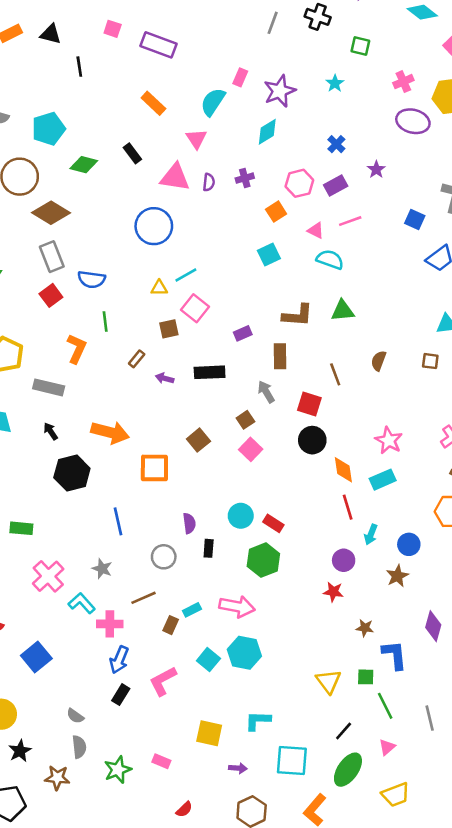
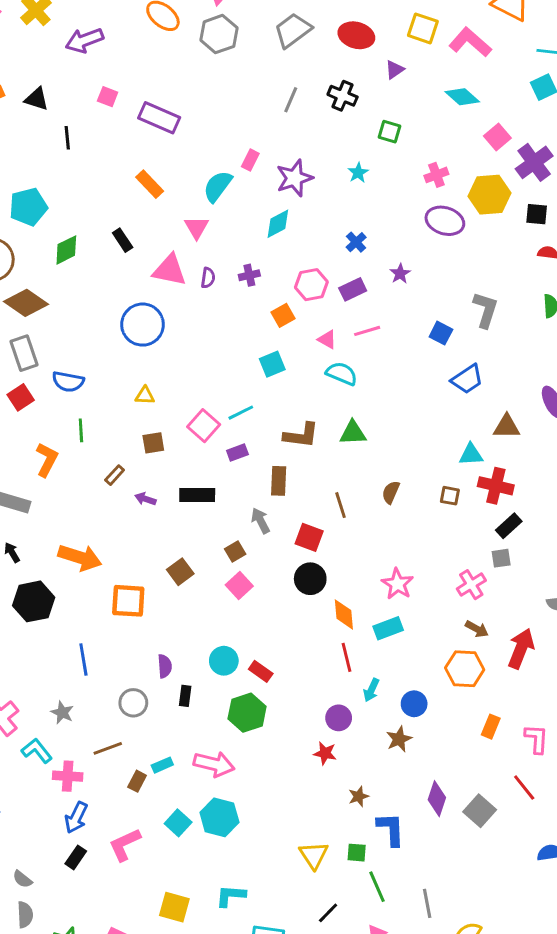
green diamond: (84, 165) -> (66, 250), turned -44
cyan line: (186, 275) -> (241, 413), moved
pink square: (195, 308) -> (204, 426), moved
brown star: (365, 628) -> (359, 796), turned -30

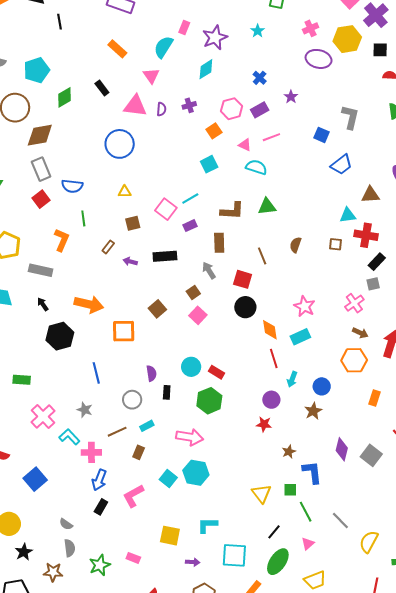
brown diamond: (26, 303) -> (40, 135), turned -40
cyan rectangle: (162, 765) -> (147, 426), moved
gray line: (427, 903) -> (340, 520), turned -30

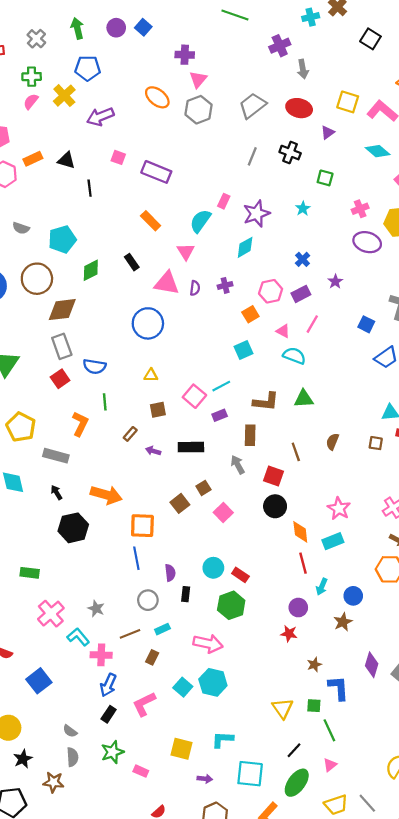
pink line: (271, 137) -> (312, 324), turned -42
brown square: (193, 293) -> (203, 488), moved
blue line: (96, 373) -> (136, 558), moved
gray line: (340, 520) -> (367, 803), moved
green star: (100, 565) -> (112, 752), moved

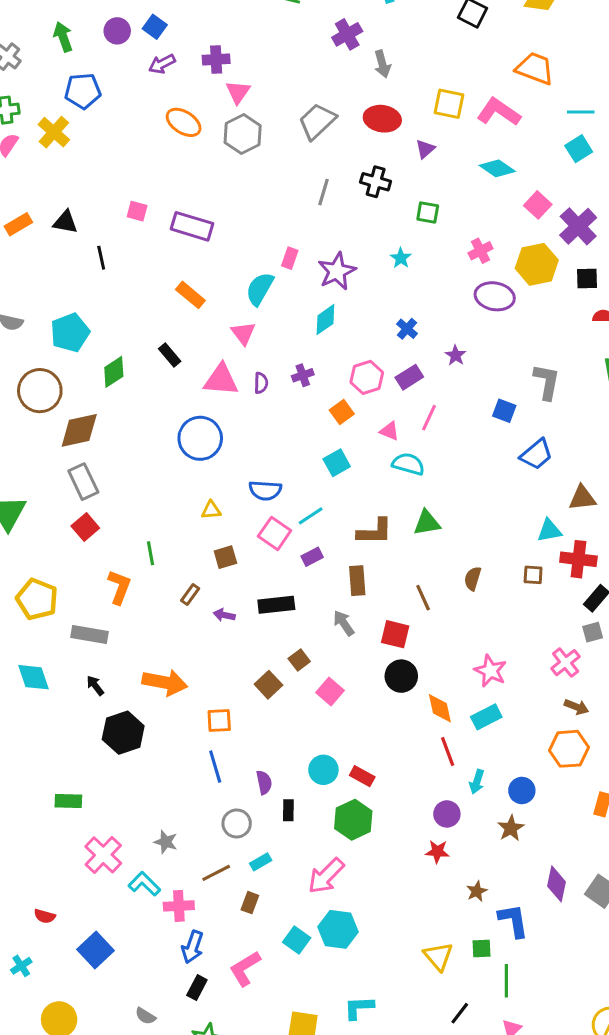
purple arrow: (100, 117) -> (162, 64), moved, size x0.7
blue semicircle: (95, 366) -> (265, 490), moved
orange square: (142, 526) -> (219, 721), size x0.7
pink arrow: (208, 644) -> (326, 876), turned 128
green line: (329, 730) -> (506, 981), turned 30

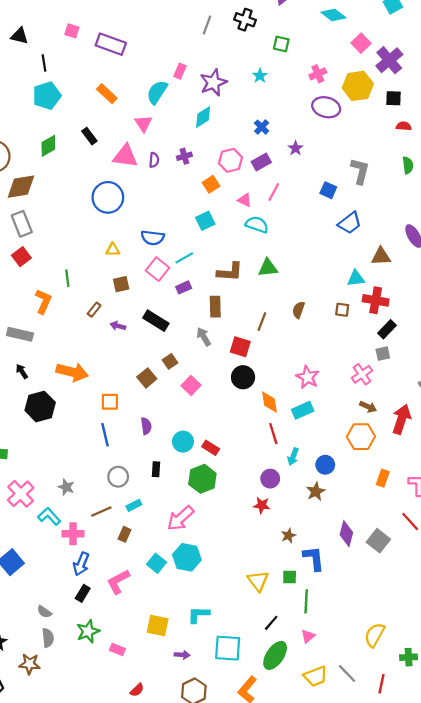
cyan pentagon: (70, 333) -> (47, 96), moved
brown line: (423, 598) -> (262, 322), turned 42
black rectangle: (276, 605) -> (156, 321), turned 35
purple semicircle: (264, 782) -> (146, 426), moved

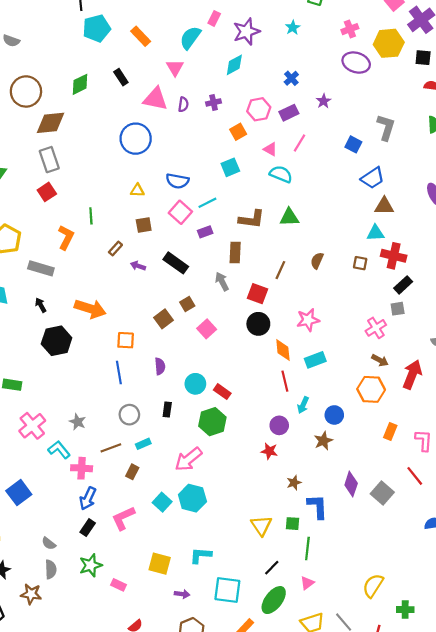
cyan pentagon: (47, 96) -> (97, 28), moved
brown triangle: (381, 256) -> (384, 206), moved
pink star: (307, 377) -> (308, 320), moved, turned 30

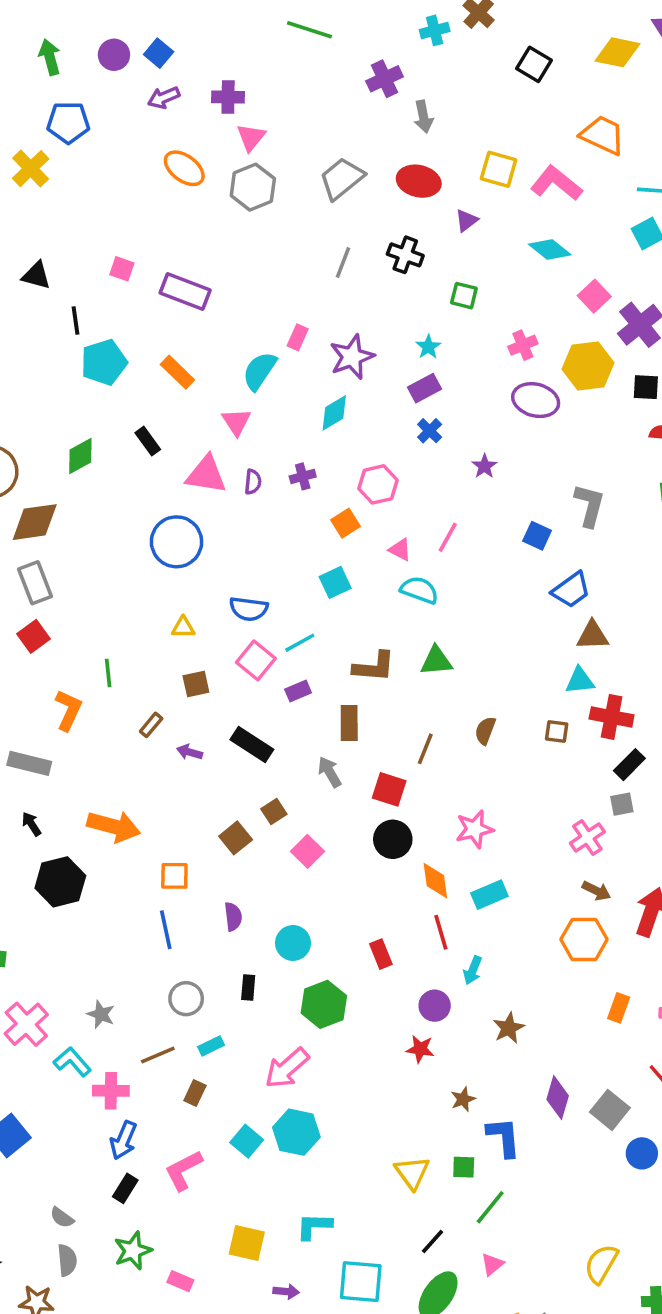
purple rectangle: (289, 113) -> (424, 388), moved
red rectangle: (222, 392) -> (381, 954), moved, turned 35
blue circle: (334, 415) -> (642, 1153), moved
green line: (307, 548) -> (490, 1207), turned 35

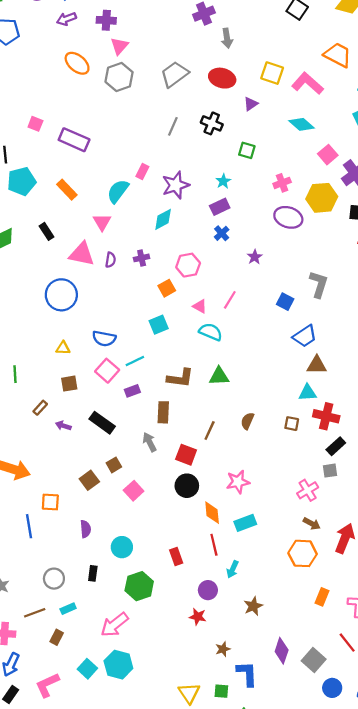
blue line: (166, 930) -> (29, 526), moved

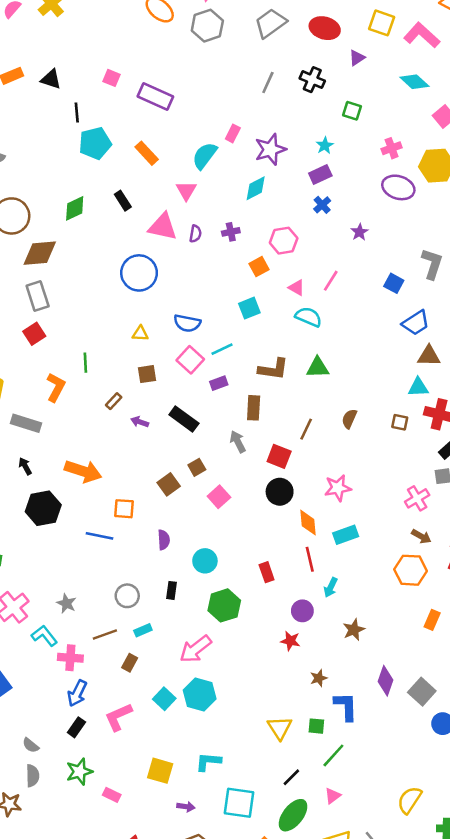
blue line: (29, 526) -> (99, 536), turned -70

